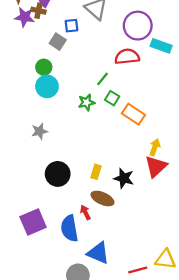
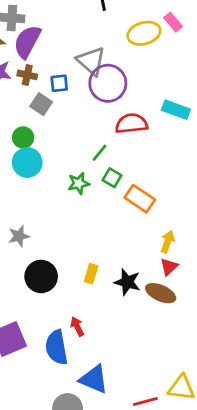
brown cross: (38, 11) -> (27, 75), moved
purple circle: (138, 26) -> (108, 83), moved
gray star: (40, 131) -> (19, 236), moved
red triangle: (156, 166) -> (169, 267), size x0.6
brown ellipse: (102, 198) -> (161, 293), moved

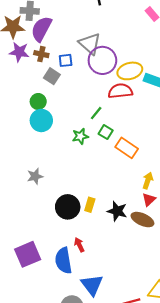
yellow ellipse: (144, 33) -> (130, 71), moved
black circle: (41, 276) -> (68, 207), moved
blue triangle: (94, 379) -> (92, 285), turned 30

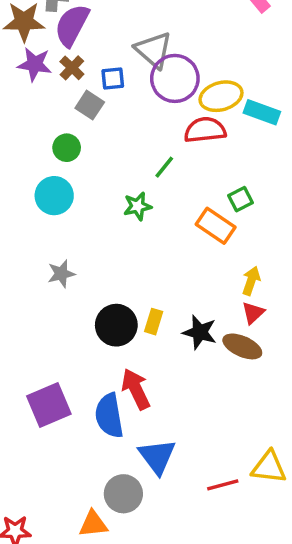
brown cross: (41, 54) -> (72, 68), turned 32
cyan circle: (41, 120) -> (54, 196), moved
green square: (106, 132) -> (241, 199), moved, turned 32
red arrow: (79, 245) -> (136, 389), size x1.6

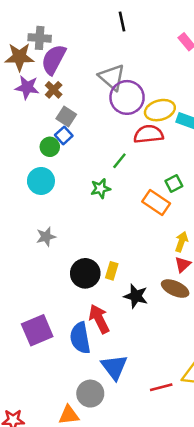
blue square: (113, 78) -> (64, 135), moved, turned -36
black star: (200, 332) -> (136, 296), moved

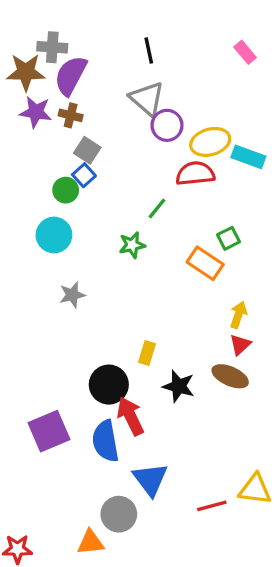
black line: (122, 22) -> (149, 51), moved
brown cross: (54, 90) -> (71, 115), turned -30
purple circle: (127, 97) -> (167, 125), size x0.7
gray star: (46, 237) -> (72, 295), moved
black circle: (85, 273) -> (109, 385), moved

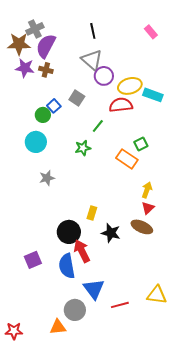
gray cross: (52, 47) -> (35, 29), turned -30
gray square: (87, 150) -> (77, 98), moved
purple square: (49, 431) -> (33, 260), size x0.7
red line: (212, 506) -> (120, 305), moved

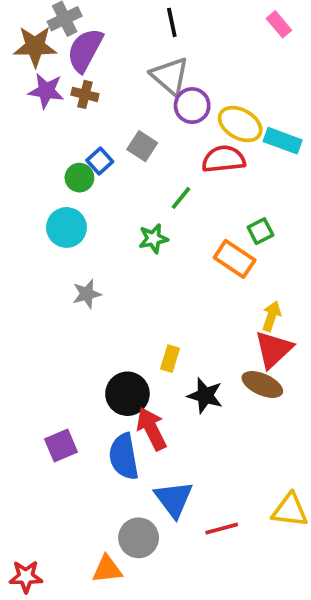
yellow ellipse: (130, 86) -> (240, 124), turned 45
red triangle: (148, 208) -> (273, 349), size x1.6

